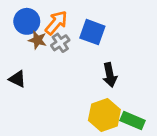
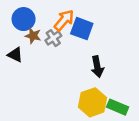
orange arrow: (56, 23) -> (64, 20), moved
black triangle: (17, 79) -> (15, 55), moved

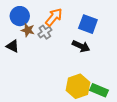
blue square: (82, 29) -> (88, 24), moved
black arrow: (97, 67) -> (81, 46), moved, turned -54

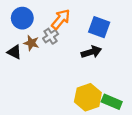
brown star: (28, 30) -> (31, 43), moved
black arrow: (81, 46) -> (91, 52), turned -42

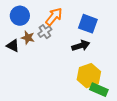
yellow hexagon: (88, 97) -> (89, 76), moved

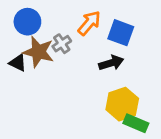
orange arrow: (54, 17) -> (89, 23), moved
brown star: (28, 38) -> (38, 52), size x1.6

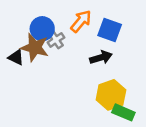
blue circle: (27, 22) -> (42, 29), moved

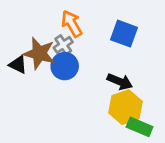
orange arrow: (81, 21) -> (72, 24), moved, turned -70
blue circle: (42, 29) -> (65, 66), moved
black arrow: (101, 57) -> (120, 82), moved, turned 40

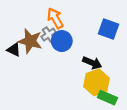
blue square: (124, 34) -> (109, 29), moved
blue circle: (65, 66) -> (62, 41), moved

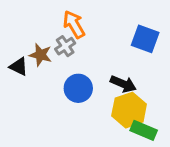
brown star: (30, 41) -> (40, 55), size x0.7
blue circle: (62, 41) -> (78, 88), moved

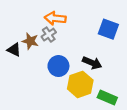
orange arrow: (74, 24) -> (55, 18), turned -54
yellow hexagon: (129, 110) -> (80, 84), moved

